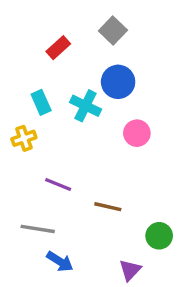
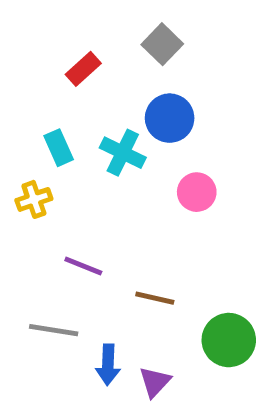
green circle: (159, 236) -> (229, 340), size x1.4
blue arrow: (60, 261) -> (108, 365), moved, turned 60
purple triangle: (130, 270) -> (155, 382), moved

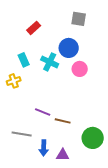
gray square: (162, 44) -> (79, 19), moved, turned -35
pink circle: (197, 192) -> (80, 69), moved
purple line: (83, 266) -> (43, 112), moved
purple triangle: (155, 382) -> (63, 155), turned 48

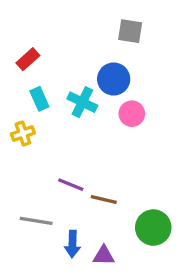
red rectangle: (34, 28) -> (28, 59), moved

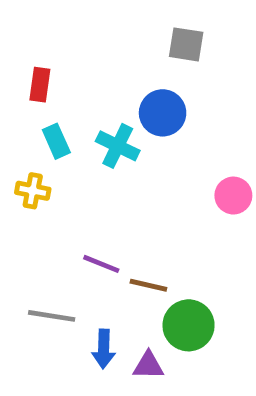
red rectangle: (28, 59) -> (40, 85), turned -40
pink circle: (132, 114) -> (233, 196), moved
yellow cross: (23, 133) -> (33, 191), turned 30
green circle: (153, 228) -> (189, 325), moved

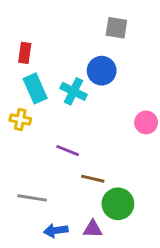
cyan rectangle: (56, 141) -> (35, 88), size x1.4
purple line: (101, 264) -> (68, 151), moved
blue arrow: (104, 349) -> (56, 230), moved, turned 80

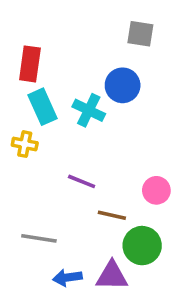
red rectangle: (25, 53) -> (30, 64), size x1.4
pink circle: (146, 122) -> (156, 190), moved
purple triangle: (93, 229) -> (112, 276), size x1.4

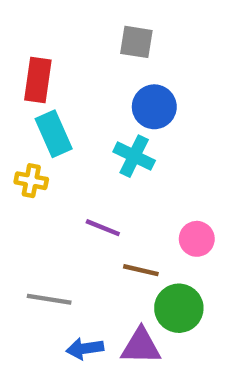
gray square: (140, 34) -> (136, 42), moved
cyan cross: (89, 110) -> (134, 156), moved

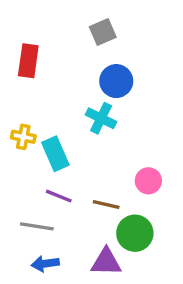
gray square: (136, 42) -> (103, 32), turned -32
cyan rectangle: (54, 134) -> (55, 154), moved
purple line: (103, 228) -> (59, 196), moved
blue arrow: (85, 348) -> (45, 264), moved

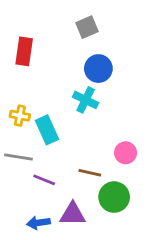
purple line: (59, 196) -> (44, 180), moved
gray line: (37, 226) -> (18, 157), moved
purple triangle: (106, 262) -> (73, 214), moved

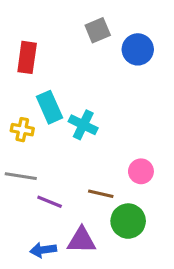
blue circle: (98, 69) -> (138, 49), moved
cyan cross: (86, 100) -> (83, 125), moved
cyan rectangle: (47, 130) -> (50, 107), moved

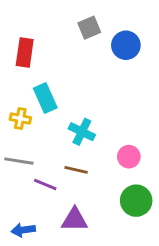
cyan cross: (83, 125) -> (82, 132), moved
brown line: (101, 194) -> (76, 170), moved
green circle: (128, 221) -> (136, 201), moved
blue arrow: (43, 250) -> (23, 230), moved

